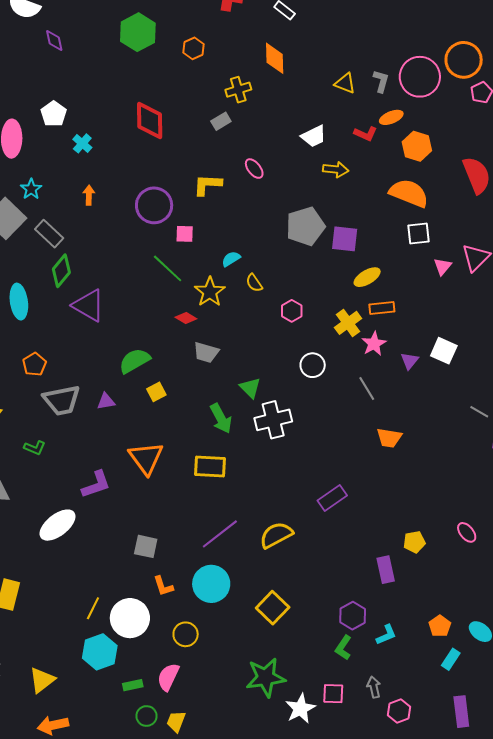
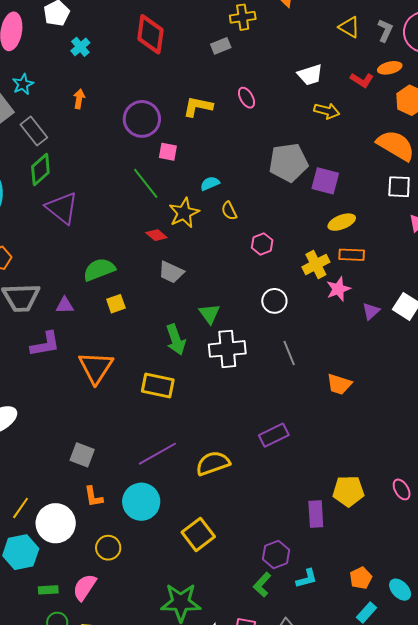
gray line: (367, 389) -> (289, 353), moved
purple L-shape: (96, 485) -> (45, 344), moved
yellow pentagon: (414, 542) -> (348, 491), size x1.4

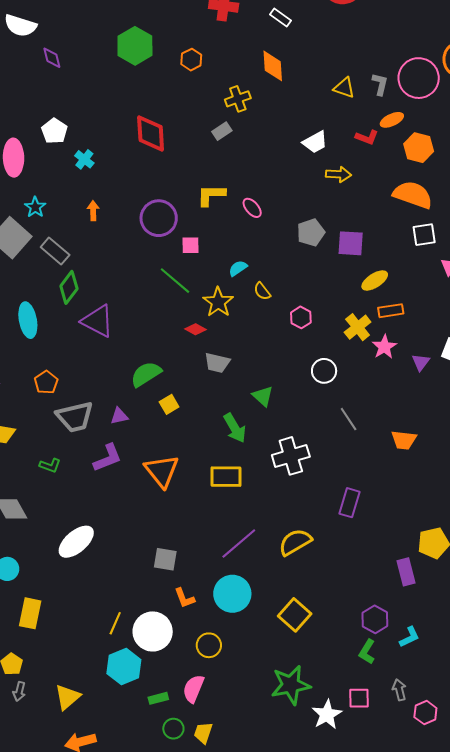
pink ellipse: (247, 98) -> (252, 208), moved
gray pentagon: (288, 163) -> (311, 232), size x0.7
white cross: (227, 349) -> (291, 456), moved
purple rectangle: (274, 435) -> (349, 503), turned -36

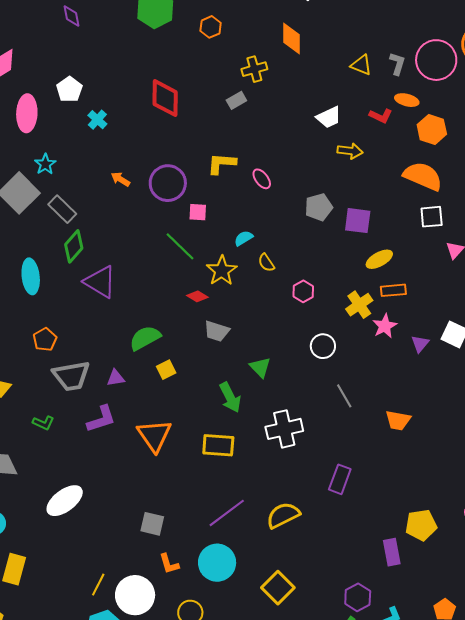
orange ellipse: (392, 120) -> (407, 100), turned 35
orange arrow: (93, 211) -> (120, 179), moved, turned -60

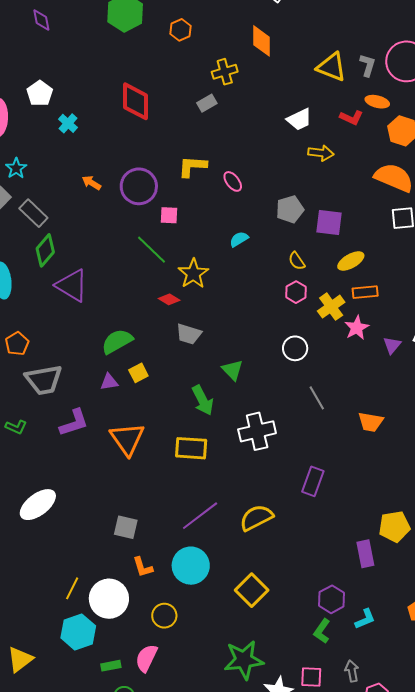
yellow triangle: (361, 65) -> (332, 67), size x1.4
cyan semicircle: (244, 238) -> (239, 239), moved
yellow semicircle: (266, 263) -> (297, 261), moved
pink hexagon: (303, 291) -> (296, 292), moved
purple triangle: (116, 378) -> (109, 382), moved

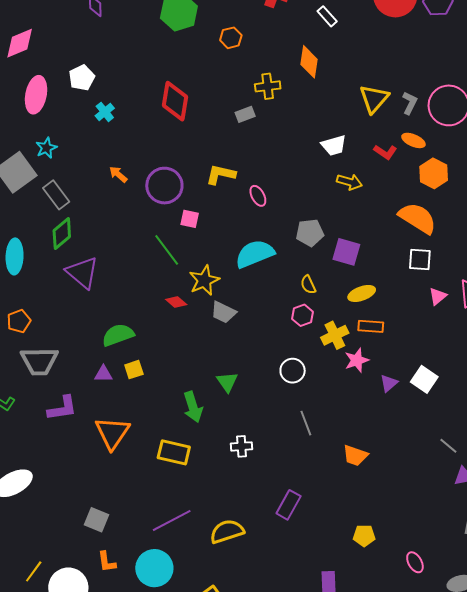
yellow triangle: (332, 67) -> (374, 99), turned 40
cyan semicircle: (239, 239) -> (255, 254), size x2.0
gray trapezoid: (189, 334) -> (223, 312), moved
white cross: (257, 431) -> (242, 446), size x0.6
yellow pentagon: (394, 527) -> (364, 536), moved, size x0.7

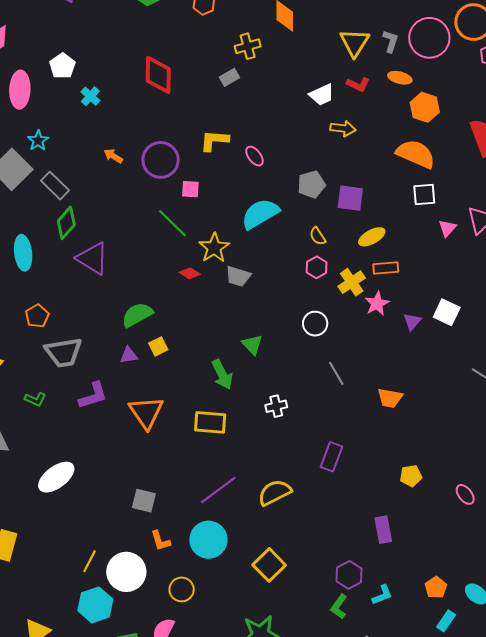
red L-shape: (385, 152) -> (358, 84), moved

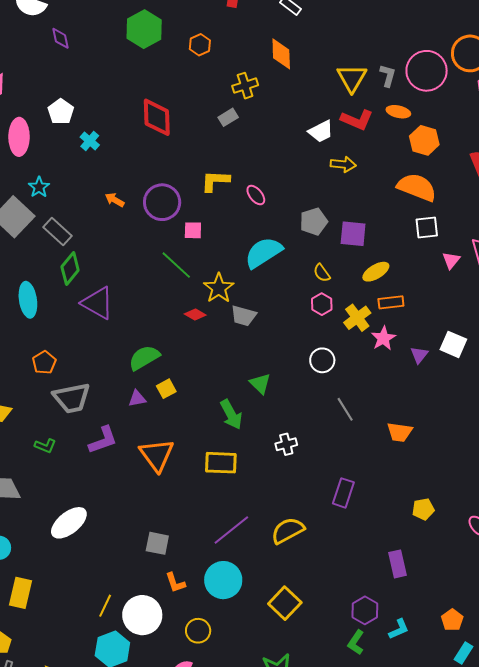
red L-shape: (358, 84) -> (357, 120), size x1.4

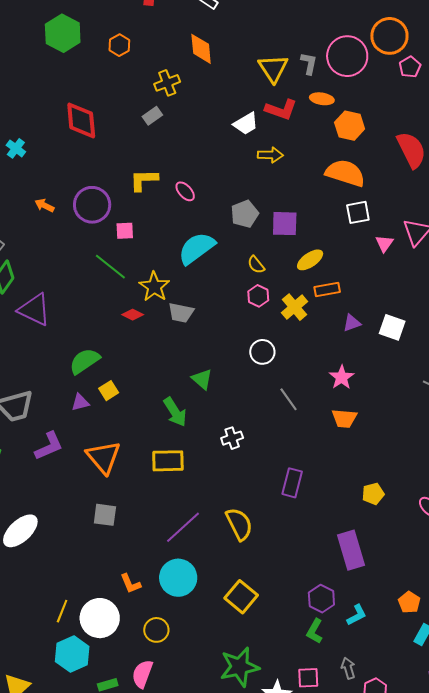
pink star: (383, 338) -> (342, 377), moved
purple triangle: (419, 355) -> (352, 323), moved, turned 36
yellow semicircle: (288, 531) -> (239, 524), turned 96
gray square: (157, 543) -> (105, 515), moved
purple rectangle: (397, 564) -> (351, 550), size x1.4

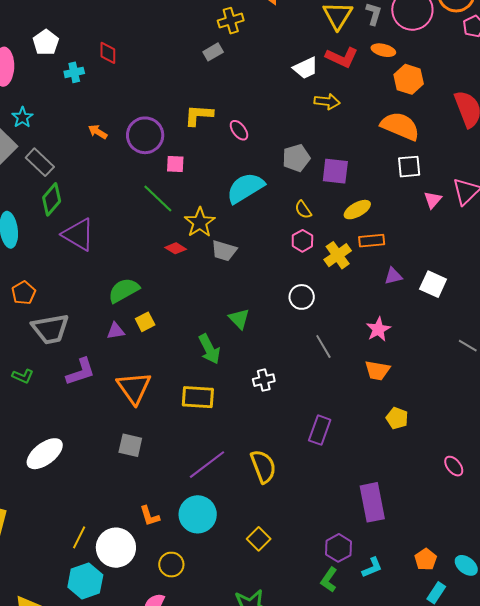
red diamond: (81, 120) -> (108, 53), moved, size x0.6
cyan cross: (16, 148) -> (74, 72), turned 36
yellow pentagon: (373, 494) -> (397, 418), moved, turned 30
yellow square: (241, 597) -> (259, 539), size x0.7

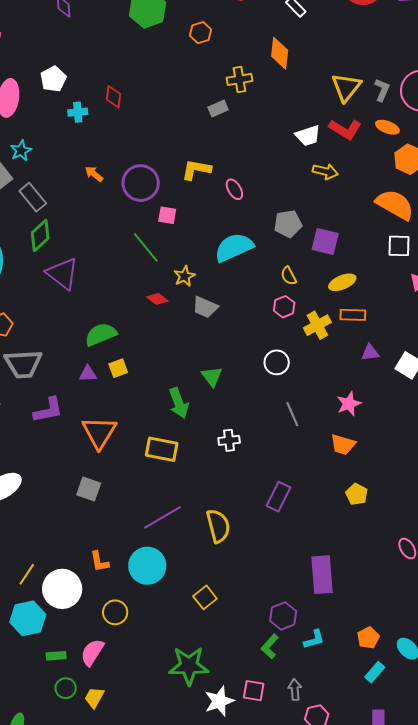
yellow star: (200, 222) -> (184, 276), size x0.7

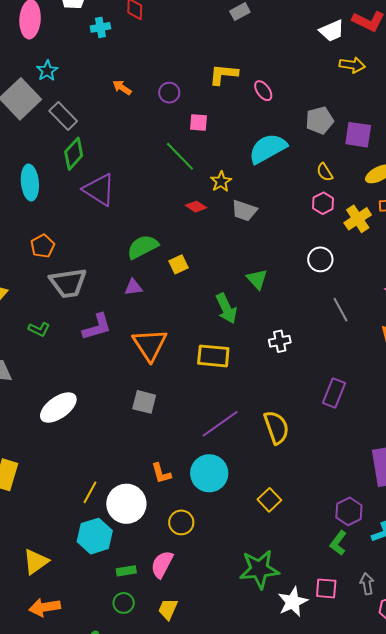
purple circle: (141, 183) -> (169, 93), size x0.6
yellow square: (118, 368) -> (178, 264), moved
green circle: (66, 688) -> (124, 603), moved

